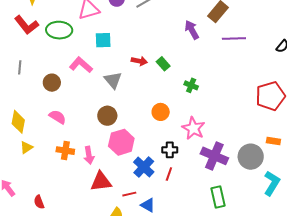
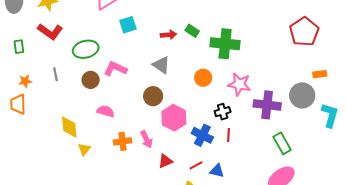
green ellipse: (59, 30) -> (86, 49), moved
pink L-shape: (81, 65) -> (115, 69), moved
gray triangle: (113, 80) -> (161, 65), moved
green cross: (191, 85) -> (225, 44), size x2.0
red triangle: (101, 181) -> (165, 161), size x0.7

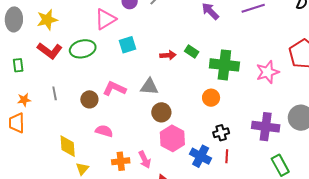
green ellipse: (86, 49) -> (83, 49), moved
gray triangle: (161, 65) -> (149, 87), moved, turned -30
orange circle: (203, 78) -> (211, 98), moved
pink star: (239, 84) -> (268, 72), moved, turned -30
brown circle: (153, 96) -> (161, 112), moved

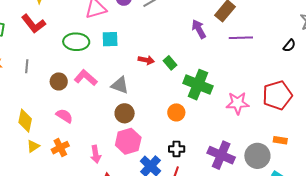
green ellipse: (83, 49) -> (76, 42), moved
orange cross: (121, 161) -> (60, 148), moved, turned -36

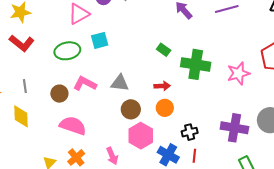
red arrow: (146, 60) -> (162, 86), moved
orange circle: (176, 112) -> (165, 108), moved
pink semicircle: (64, 116) -> (73, 126), size x1.5
yellow diamond: (25, 121) -> (21, 116), moved

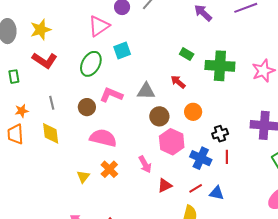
green ellipse: (67, 51) -> (91, 64), turned -45
red arrow: (162, 86) -> (178, 82), moved, turned -133

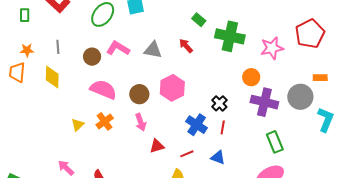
orange circle: (193, 112) -> (251, 77), moved
brown circle: (159, 116) -> (139, 94), moved
black cross: (220, 134) -> (219, 103), turned -35
pink hexagon: (172, 142) -> (172, 88), moved
blue triangle: (217, 193) -> (218, 157), moved

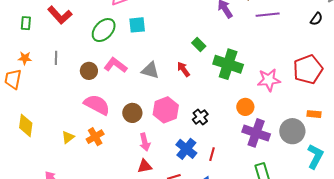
yellow diamond: (52, 77) -> (26, 125), moved
black cross: (219, 103) -> (200, 117), moved
pink arrow: (141, 122) -> (145, 142), moved

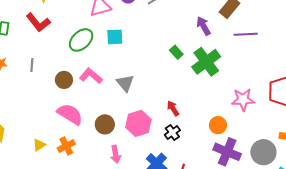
green rectangle: (199, 45) -> (176, 52), moved
green cross: (228, 64) -> (206, 62), moved, turned 32
red arrow: (183, 69) -> (173, 108), moved
gray triangle: (150, 70) -> (125, 83), turned 30

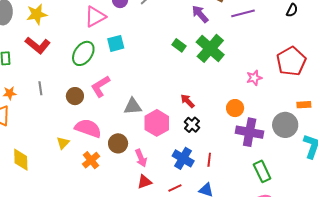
pink L-shape: (91, 76) -> (100, 86), turned -60
gray triangle: (125, 83) -> (133, 106), moved, turned -42
pink star: (243, 100) -> (254, 78), size x0.7
brown circle: (105, 124) -> (118, 143), moved
yellow triangle: (39, 145) -> (63, 143), moved

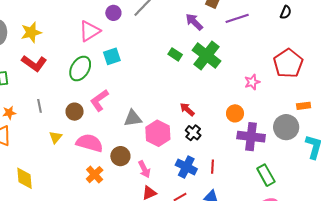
yellow triangle: (63, 143) -> (56, 137), moved

